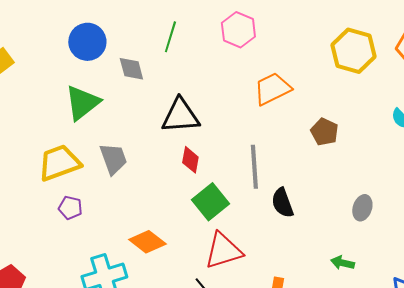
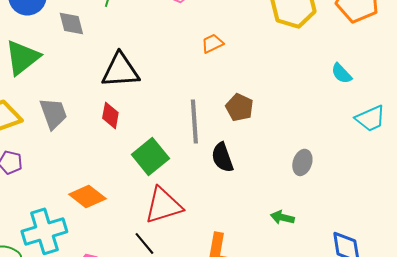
orange trapezoid: (272, 89) -> (212, 43), size x0.6
brown pentagon: (324, 132) -> (239, 107), moved
red diamond: (190, 160) -> (110, 115), moved

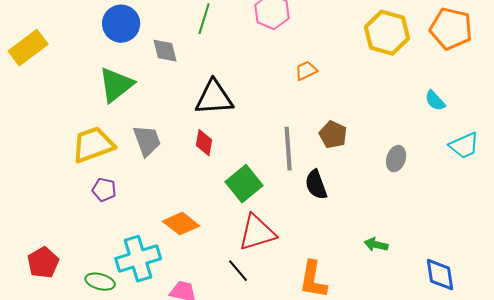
gray ellipse: (302, 162) -> (396, 159), moved

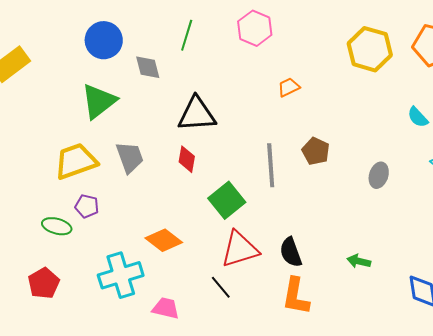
black semicircle: (316, 185) -> (291, 252), moved
red pentagon: (43, 263) -> (44, 283), moved
green ellipse: (100, 282) -> (57, 226), moved

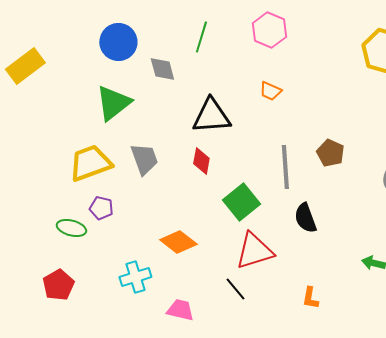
orange trapezoid: (289, 87) -> (270, 91), moved, turned -130
black semicircle: (291, 252) -> (305, 218), moved
cyan cross: (121, 275) -> (135, 277), size x0.7
orange L-shape: (296, 296) -> (310, 298), size x0.6

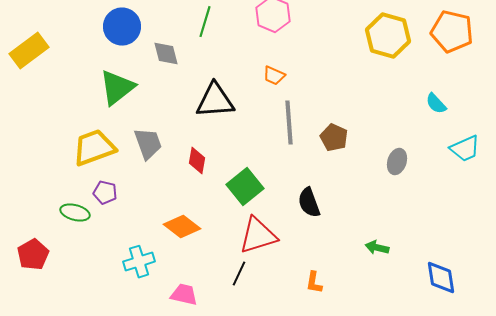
red diamond: (201, 161) -> (197, 161), moved
gray line: (285, 167) -> (289, 123), moved
red pentagon: (58, 285) -> (33, 255), moved
black line: (235, 289) -> (239, 274), turned 65

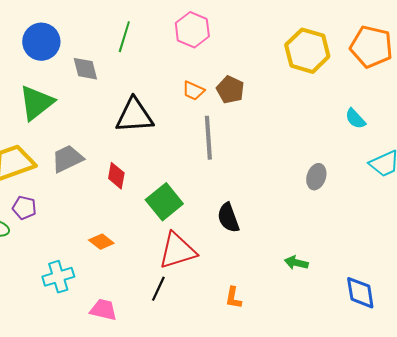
brown pentagon: (334, 138) -> (230, 90), moved
gray trapezoid: (148, 144) -> (67, 159), turned -96
orange diamond: (182, 227) -> (101, 242), size x0.7

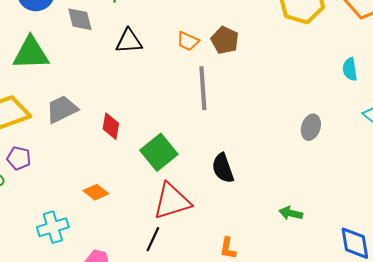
green triangle: (36, 103) -> (31, 53), turned 36
black triangle: (134, 116) -> (129, 41), moved, size x0.7
cyan semicircle: (355, 119) -> (350, 69), turned 35

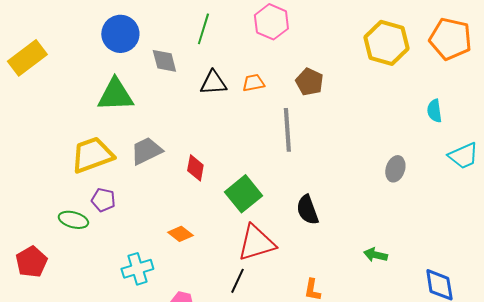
orange trapezoid: (188, 41) -> (253, 83), moved, turned 145

